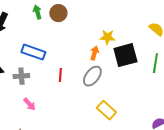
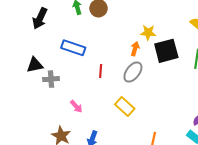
gray cross: (21, 76) -> (51, 79), moved
pink arrow: (29, 104) -> (76, 106), moved
yellow rectangle: (106, 110) -> (125, 106), moved

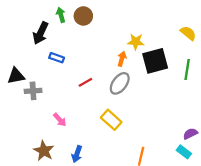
black arrow: (40, 18) -> (41, 33), moved
blue rectangle: (73, 48) -> (57, 58), size x0.6
red line: (101, 71) -> (85, 82), turned 56

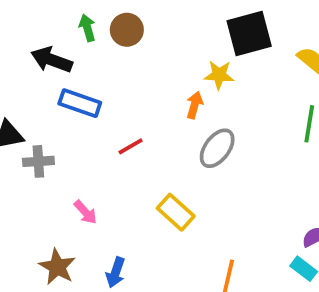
black arrow: (41, 33) -> (52, 60), turned 85
blue rectangle: (57, 58) -> (80, 103), size x1.5
black square: (155, 61) -> (249, 34), moved
gray ellipse: (120, 83) -> (217, 148), moved

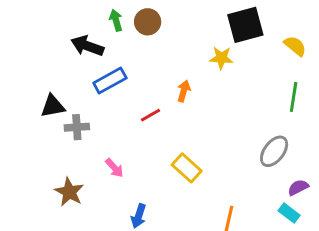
blue rectangle: (80, 103) -> (110, 81), turned -48
orange arrow: (195, 105) -> (184, 91), moved
gray ellipse: (217, 148) -> (274, 151), moved
brown star: (57, 267) -> (69, 192), moved

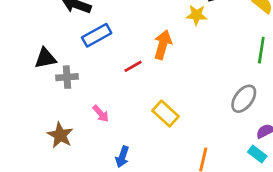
orange arrow: (184, 91) -> (163, 45), size x1.5

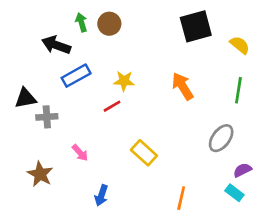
yellow star: (197, 15) -> (124, 81), moved
orange arrow: (163, 45) -> (183, 86), moved, turned -48

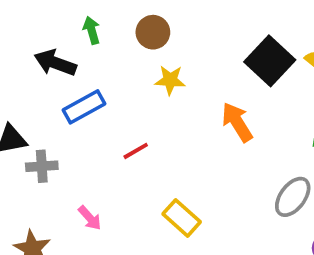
brown circle: (109, 24) -> (153, 32), moved
black square: (196, 26) -> (270, 61), moved, turned -32
yellow star: (124, 81) -> (170, 80), moved

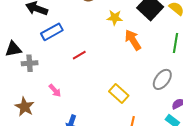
yellow star: (170, 80) -> (115, 18), moved
yellow rectangle: (182, 218) -> (119, 94), moved

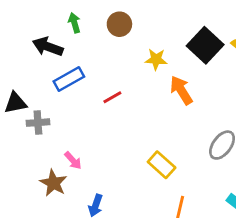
red line: (79, 55) -> (112, 97), moved
brown star: (25, 107) -> (53, 183), moved

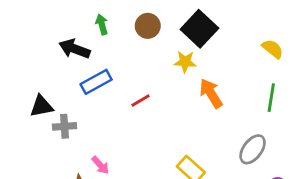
black square: (205, 45) -> (199, 29), moved

